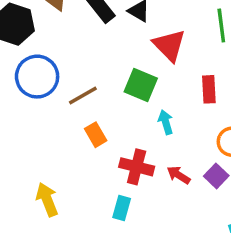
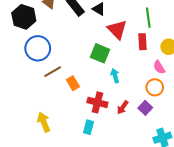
red rectangle: (209, 89) -> (142, 42), moved
brown line: (83, 96) -> (53, 72), moved
red arrow: (179, 175) -> (123, 107), turned -88

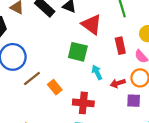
red rectangle: (142, 42) -> (120, 46), moved
red arrow: (123, 107) -> (118, 83), moved, turned 48
purple square: (145, 108) -> (134, 101), turned -32

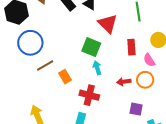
cyan arrow: (97, 72) -> (97, 68), moved
purple square: (134, 101) -> (136, 109), moved

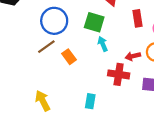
blue circle: (30, 43) -> (54, 21), moved
red cross: (89, 95) -> (119, 74), moved

